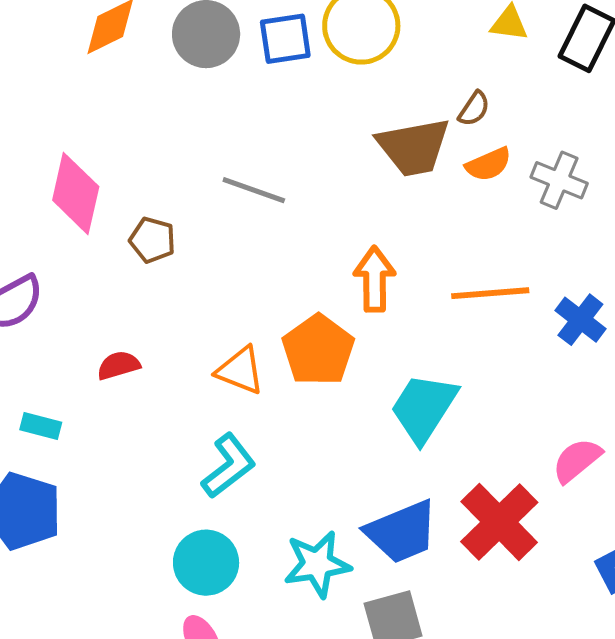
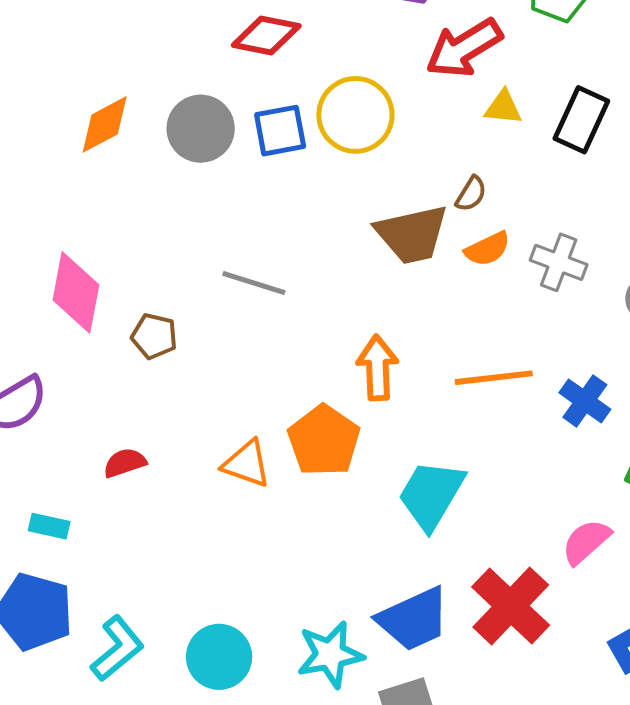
cyan L-shape: (229, 466) -> (117, 649), moved

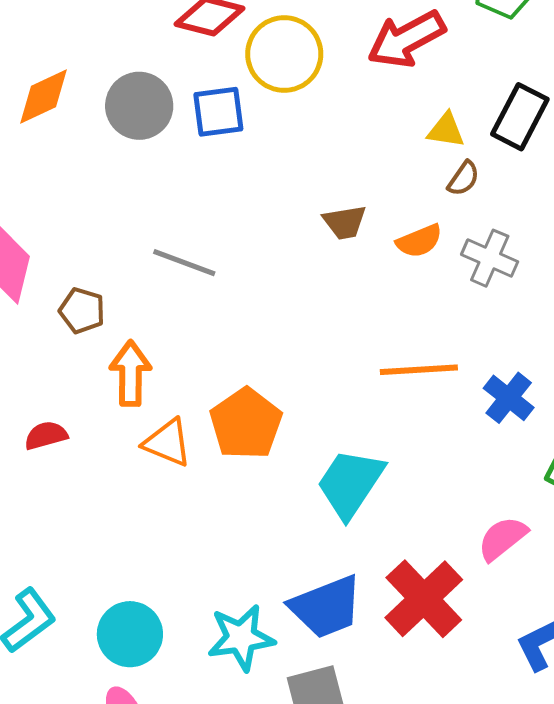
yellow triangle: (503, 107) -> (446, 130), moved
yellow circle: (355, 115) -> (284, 54), moved
brown semicircle: (471, 194) -> (463, 179), moved
brown trapezoid: (412, 234) -> (345, 222), size x0.6
orange arrow: (378, 368) -> (130, 373), moved

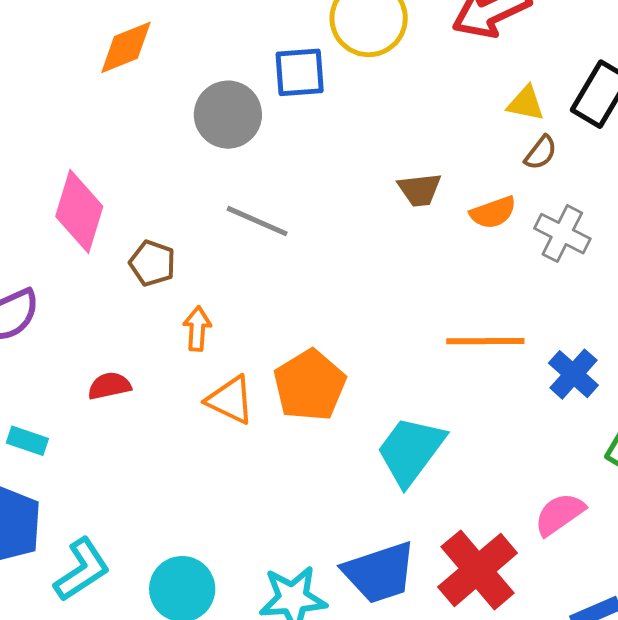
gray circle: (139, 106) -> (228, 115), moved
orange arrow: (130, 373) -> (197, 329), size x0.7

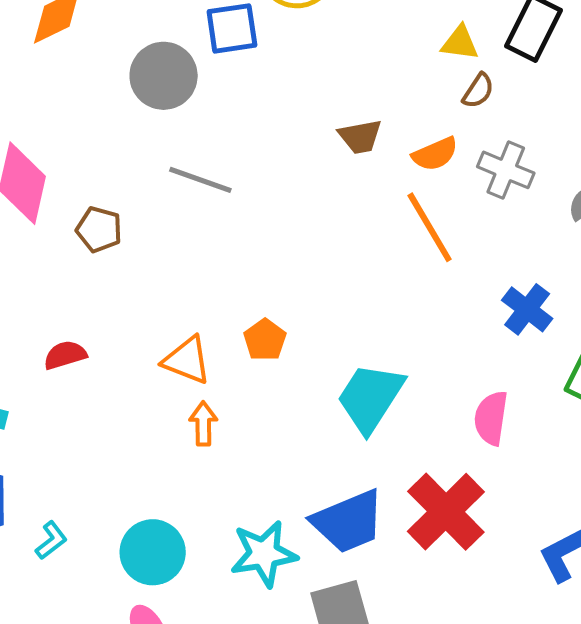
orange arrow: (197, 329) -> (203, 424), moved
orange line: (485, 341) -> (430, 227), moved, turned 64
orange pentagon: (310, 385) -> (265, 340), size x0.6
pink semicircle: (559, 514) -> (491, 418), moved, turned -42
cyan L-shape: (82, 570) -> (51, 540), size x0.6

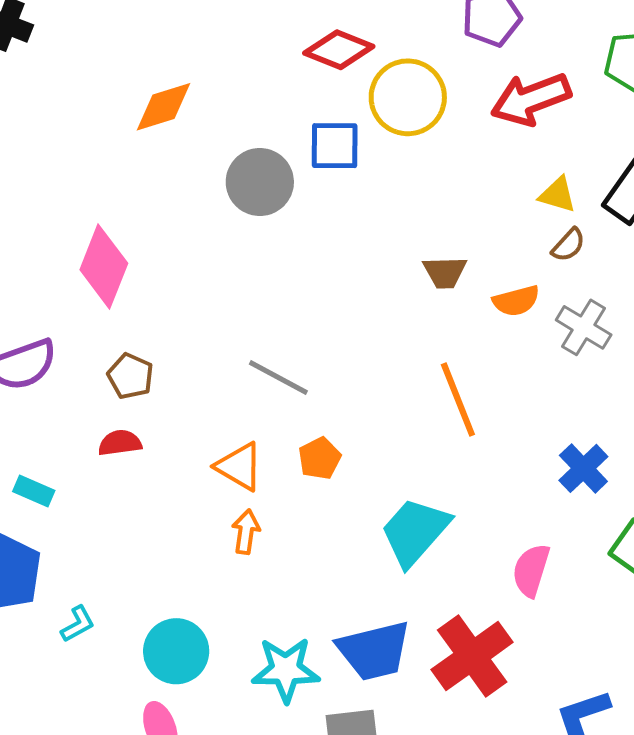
gray line: (200, 180) -> (278, 377), moved
orange line: (430, 227) -> (458, 400), moved
brown pentagon: (99, 230) -> (130, 376), moved

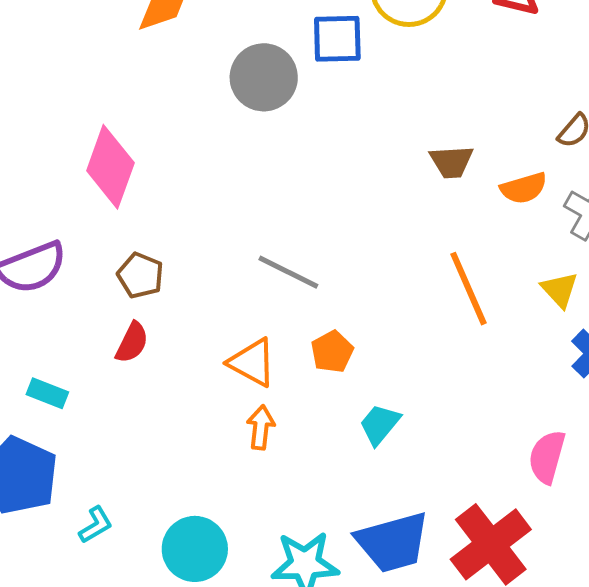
yellow triangle: (558, 195) -> (560, 290), moved, turned 33
red semicircle: (120, 443) -> (132, 342), turned 126
cyan trapezoid: (415, 532) -> (380, 424), moved, size x0.6

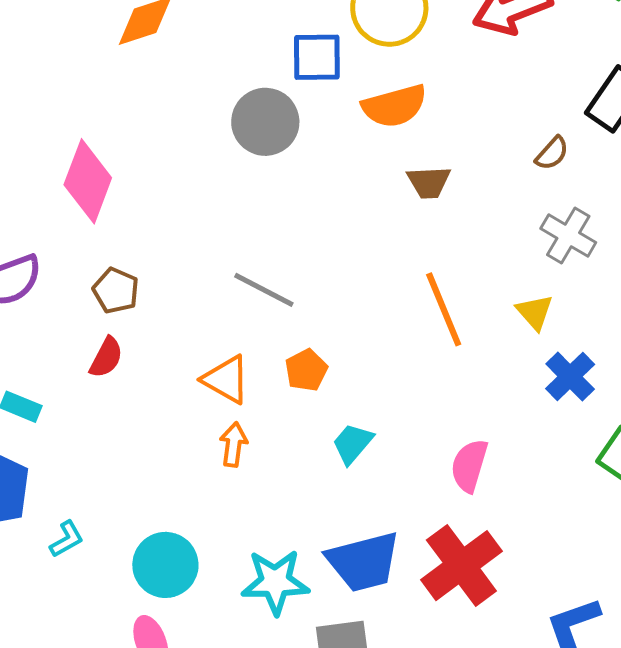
gray circle: (264, 77) -> (265, 122), moved
orange semicircle: (524, 188) -> (394, 106), moved, size x1.4
pink semicircle: (547, 457) -> (469, 466), moved

